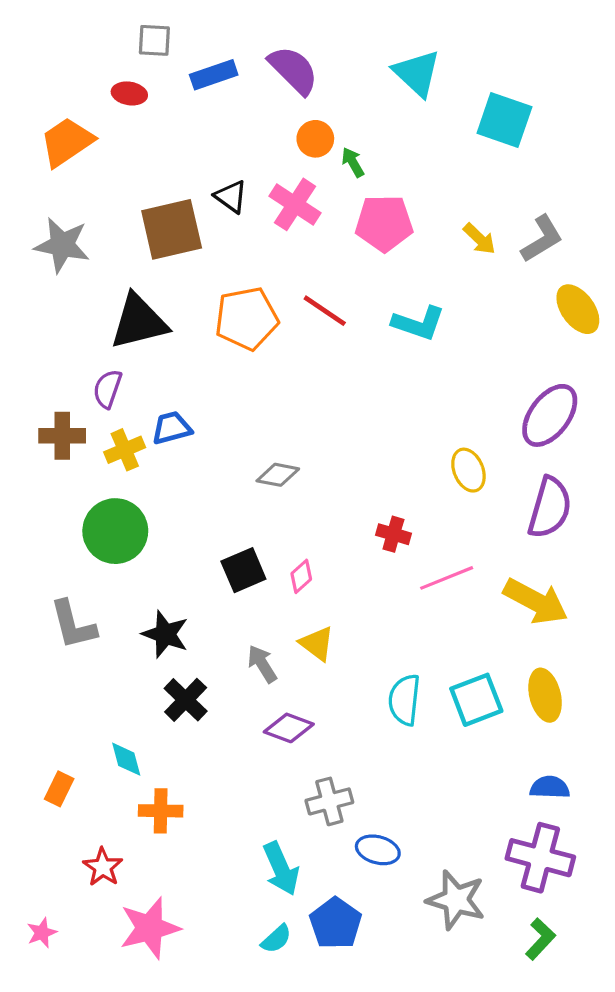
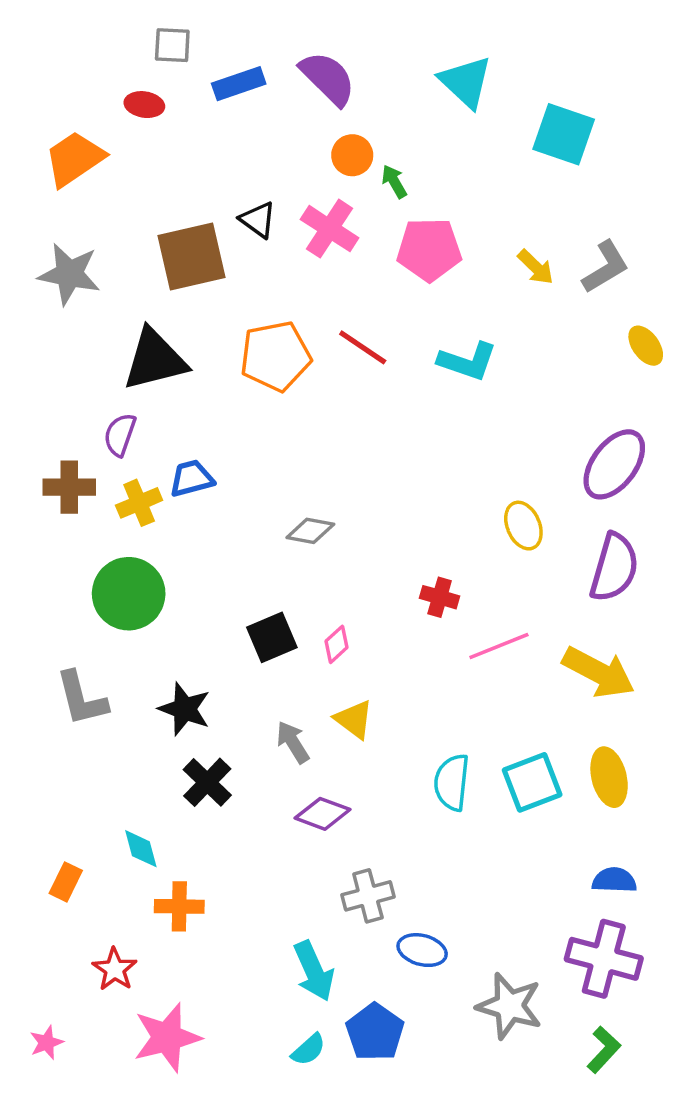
yellow ellipse: (578, 309) -> (646, 346), size x0.7

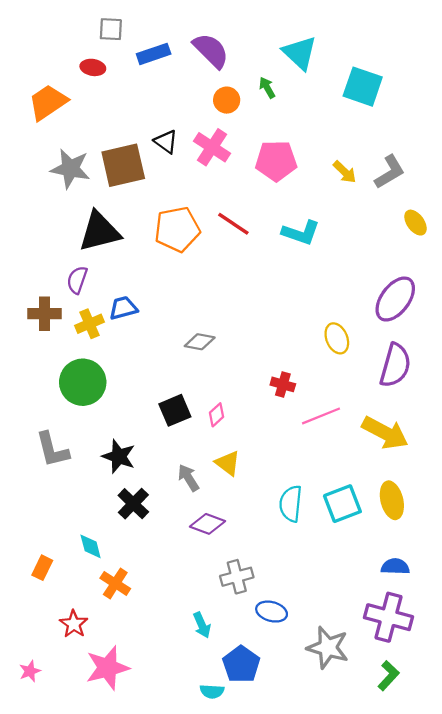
green arrow: (394, 181) -> (267, 88), moved
gray star: (69, 274) -> (70, 169), moved
orange cross: (179, 906) -> (115, 583), turned 32
cyan arrow: (314, 971) -> (202, 625), size x0.7
cyan semicircle: (309, 1050) -> (212, 691), moved, turned 45

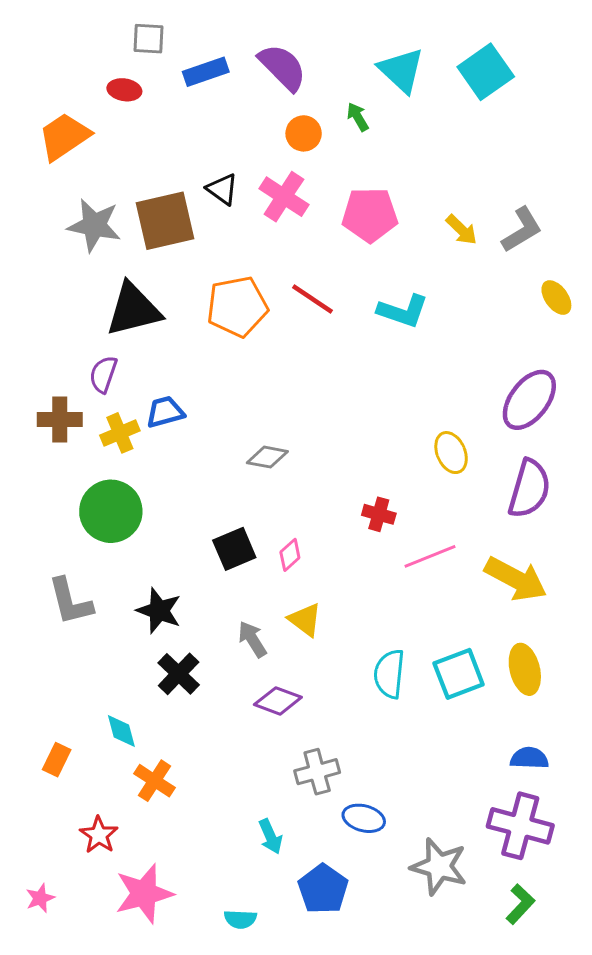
cyan square: (363, 87) -> (486, 72), moved, turned 36
cyan semicircle: (212, 691) -> (240, 919), moved

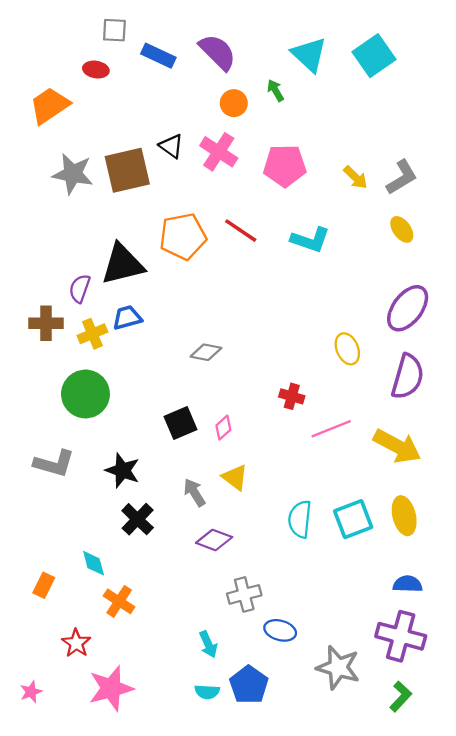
blue rectangle: (206, 72) -> (158, 56), turned 44
yellow ellipse: (556, 298) -> (402, 229), moved
black triangle: (133, 310) -> (123, 264), moved
gray L-shape: (70, 602) -> (54, 464), turned -60
cyan semicircle: (240, 919) -> (207, 692), moved

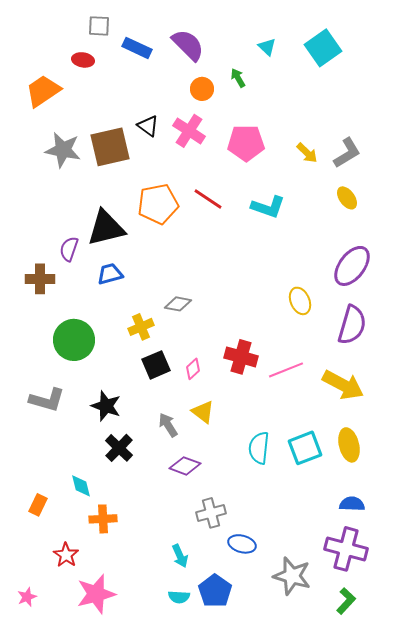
cyan triangle: (309, 54) -> (267, 47), size x0.6
yellow cross: (92, 334) -> (141, 327), moved
red cross: (292, 396) -> (241, 357), moved, size x1.5
orange cross: (119, 601) -> (103, 519), turned -36

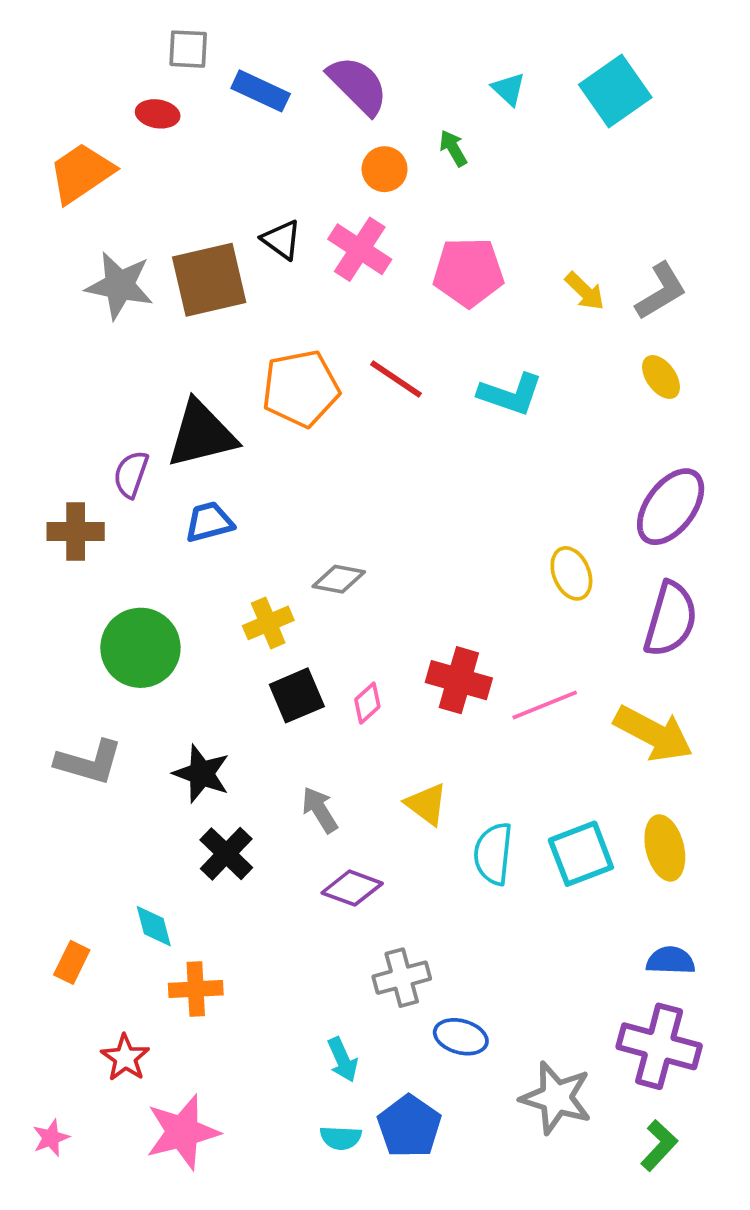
yellow triangle: (203, 412) -> (426, 804), moved

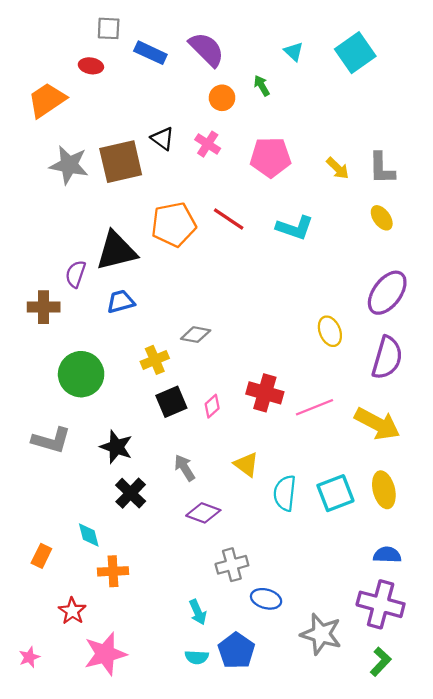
pink cross: (360, 249) -> (208, 144), size x0.7
gray L-shape: (661, 291) -> (382, 168), turned 120

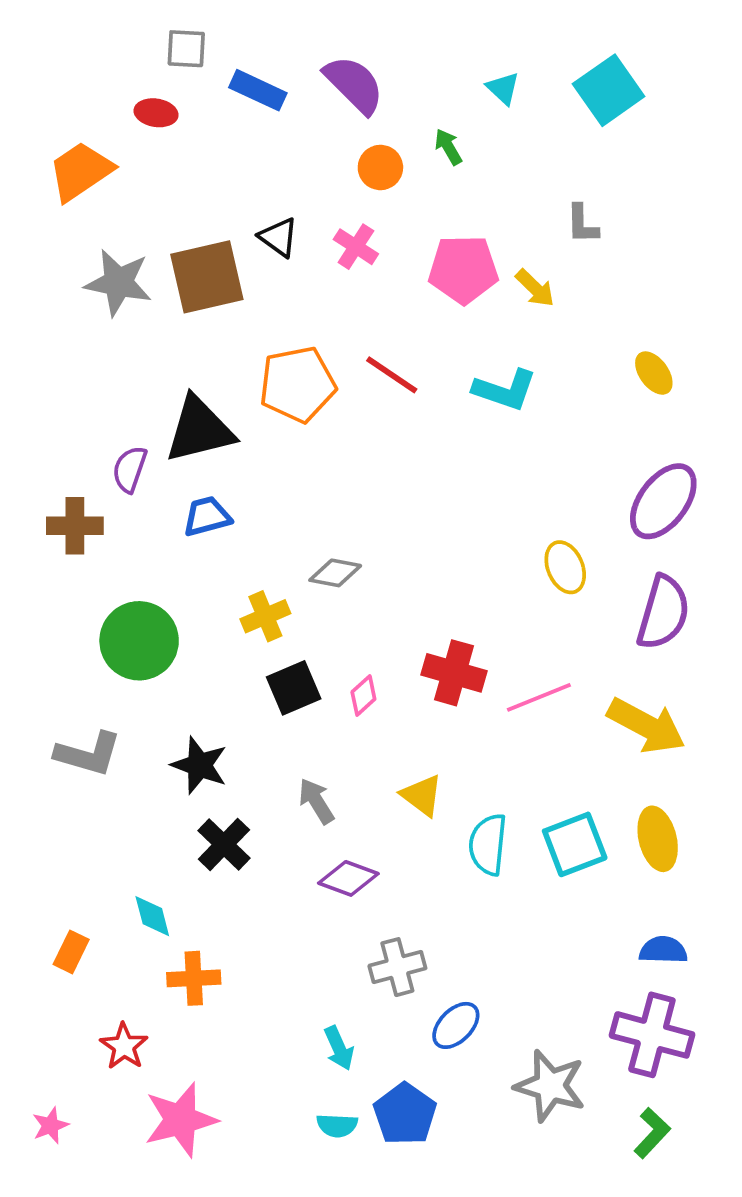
yellow arrow: (338, 168) -> (535, 288), moved
gray L-shape: (382, 168) -> (582, 224), moved, size x0.7
blue ellipse: (266, 599) -> (456, 1025), turned -60

